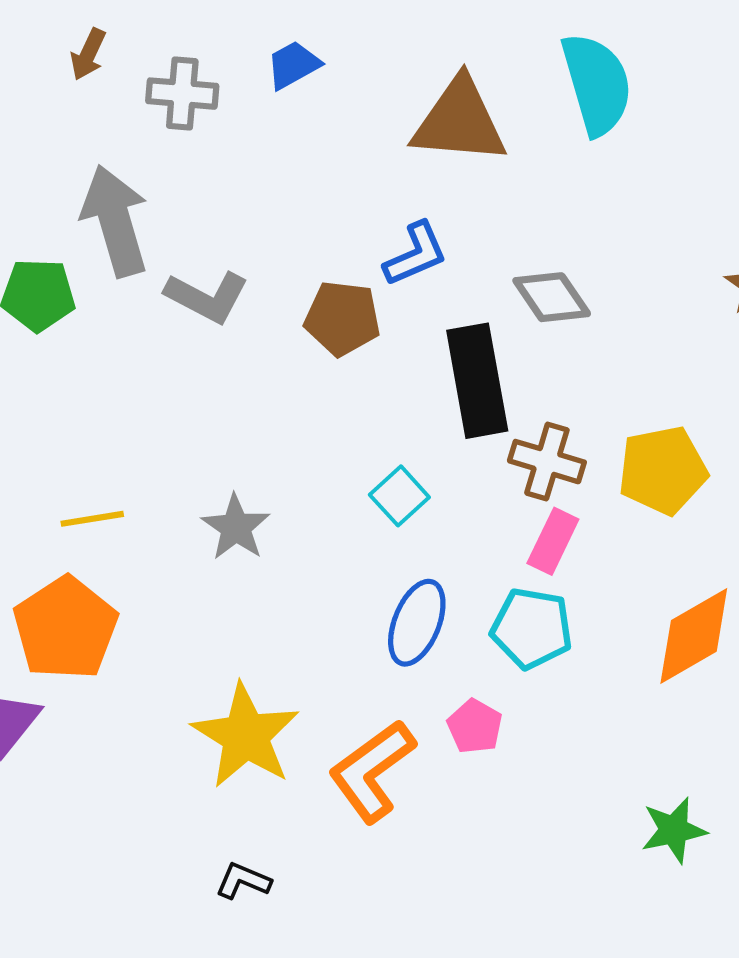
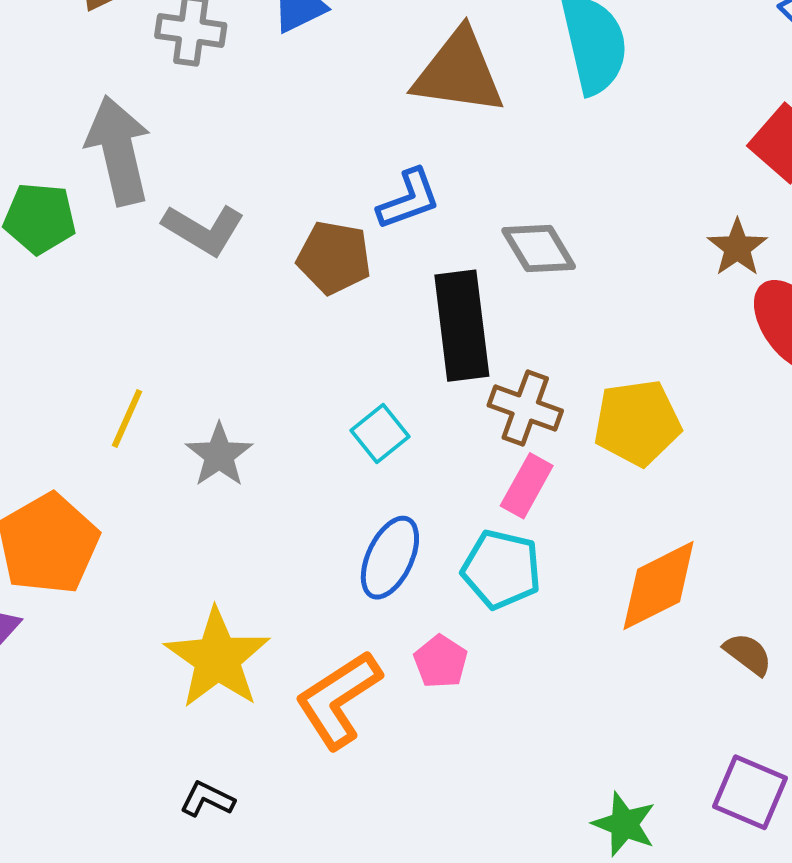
yellow line: (92, 519) -> (127, 419), moved, turned -60
green star: (674, 830) -> (624, 824), moved, turned 30

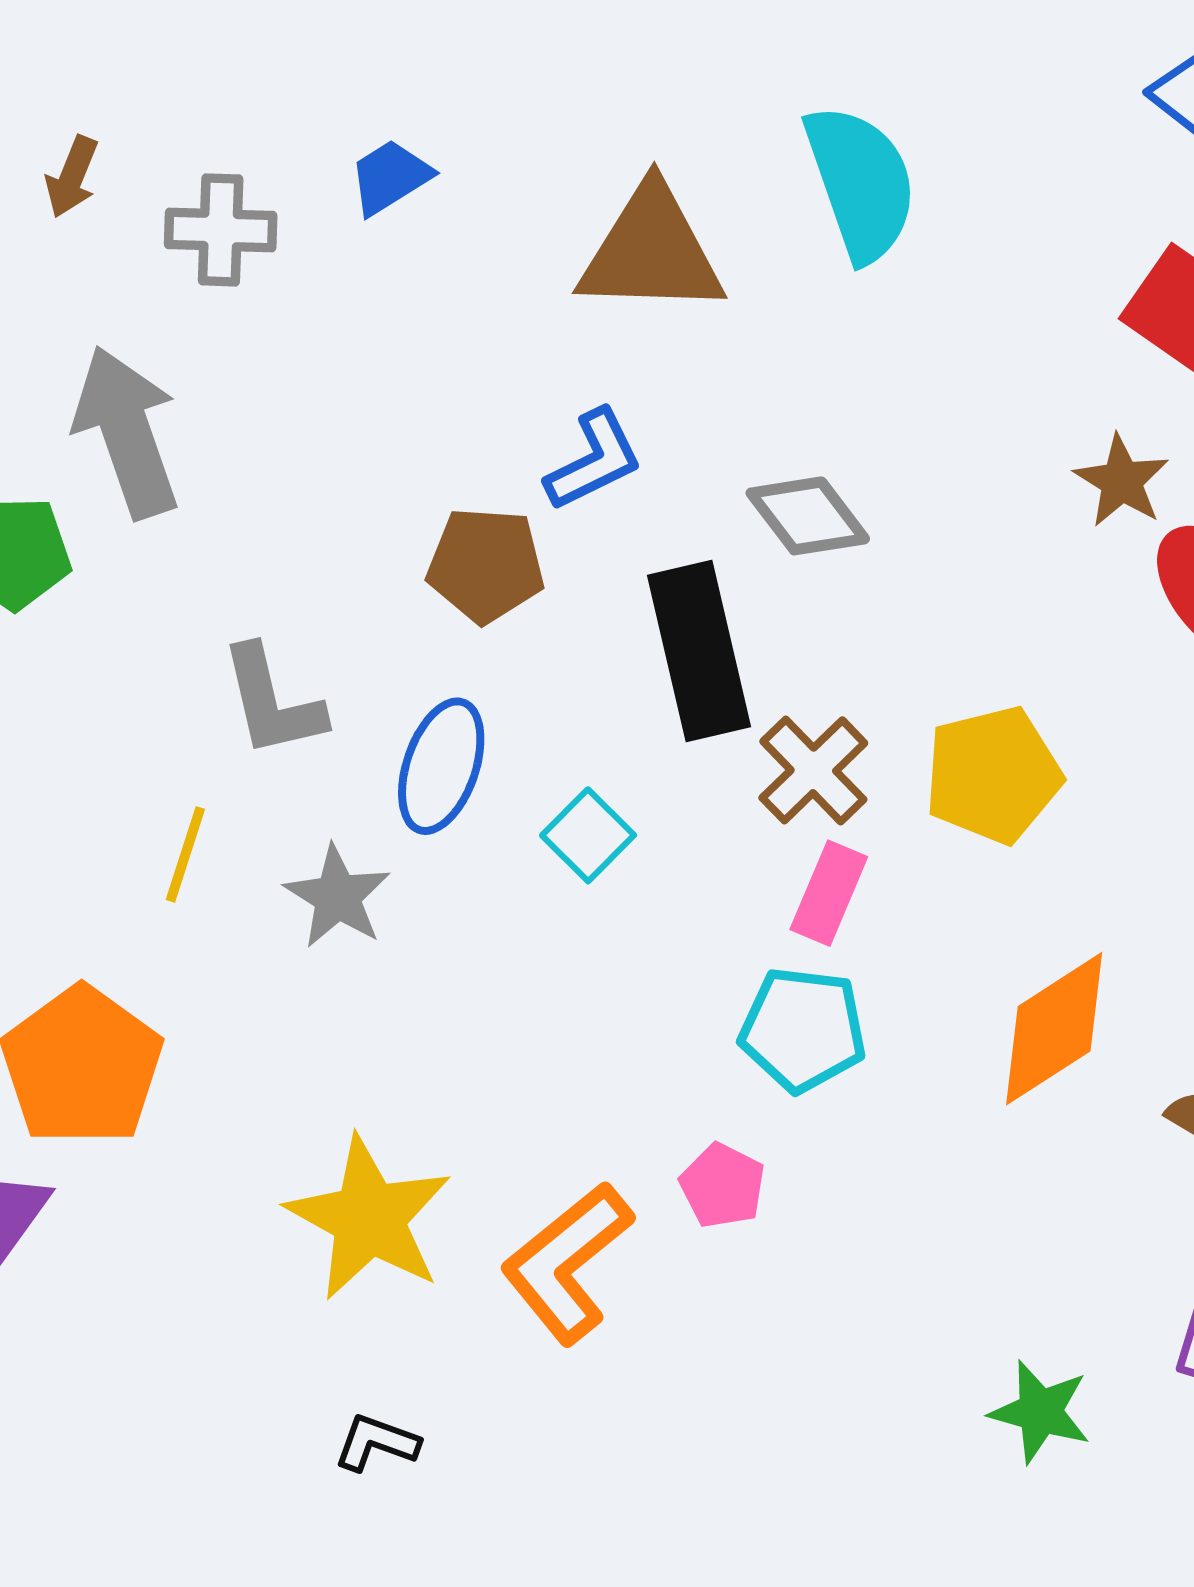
gray L-shape: (204, 229) -> (272, 702), moved, turned 52
brown cross: (525, 408) -> (813, 770), turned 32
blue ellipse: (390, 558) -> (441, 766), moved

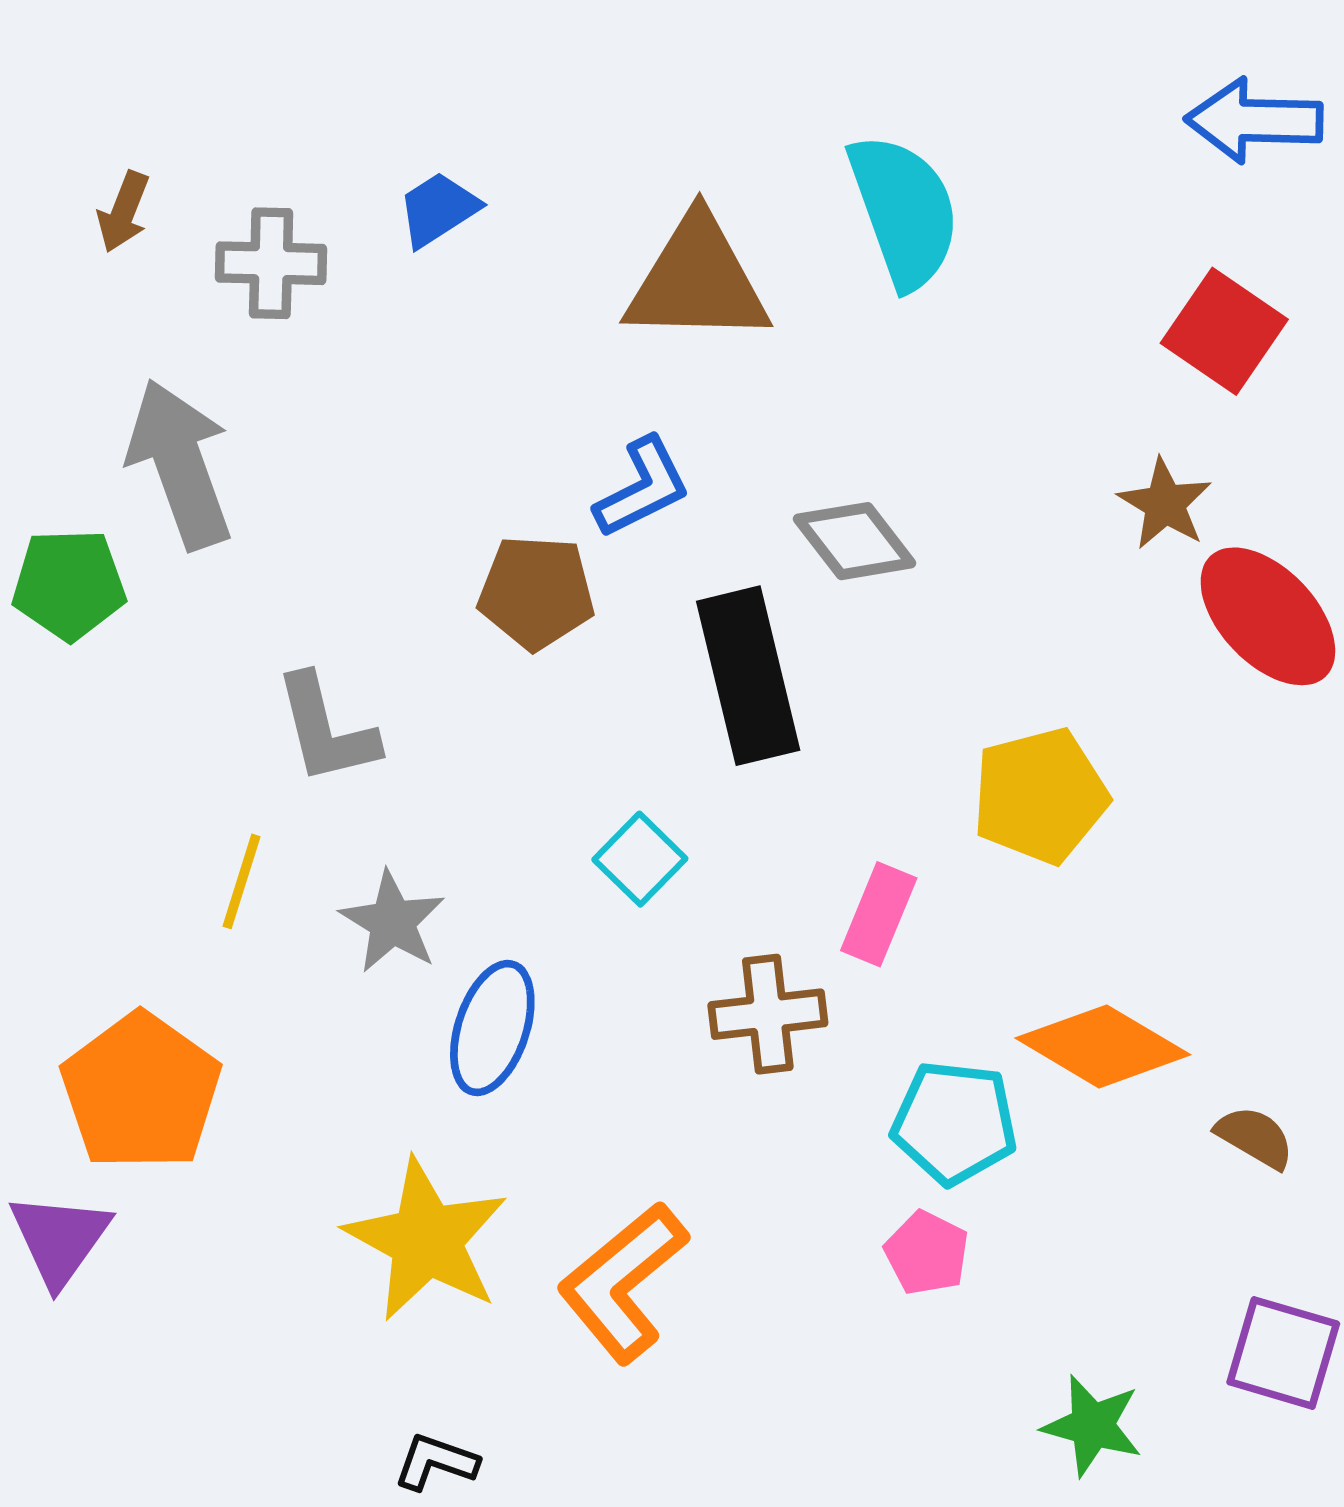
blue ellipse: (441, 766) -> (492, 1028), moved
brown cross: (813, 770) -> (768, 1014), moved, turned 38
orange diamond: (1054, 1029) -> (1103, 1046), turned 64
cyan pentagon: (803, 1030) -> (954, 1122), moved
pink pentagon: (722, 1186) -> (927, 1253), moved

